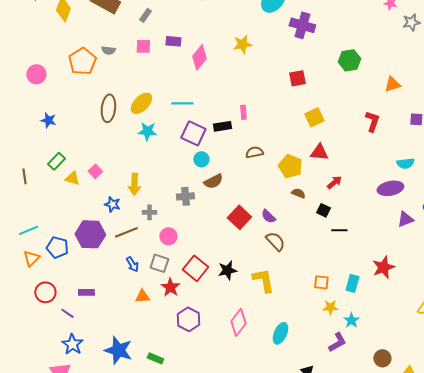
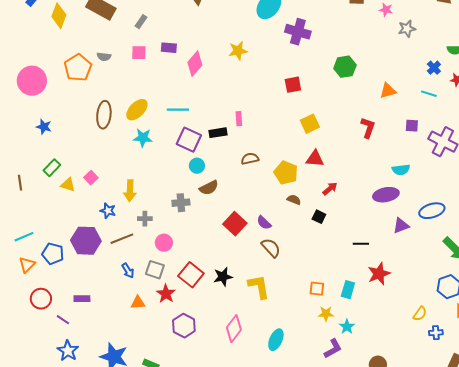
pink circle: (36, 74) -> (32, 81), size x1.5
black line: (339, 230) -> (361, 244), moved

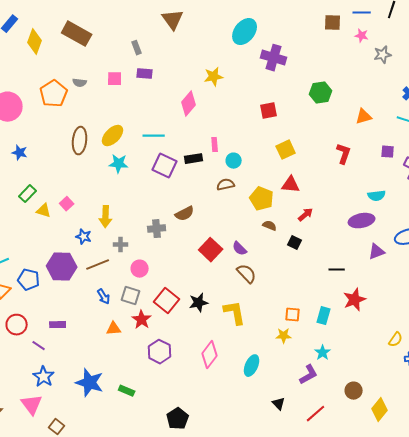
gray rectangle: (141, 22) -> (137, 48), moved, turned -56
pink diamond: (195, 64) -> (189, 104), moved
cyan circle: (197, 166) -> (234, 161), moved
yellow star: (326, 314) -> (284, 336), moved

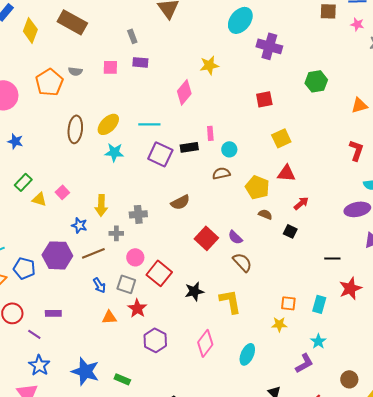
red L-shape: (344, 154) -> (356, 150), moved
gray cross: (157, 229) -> (138, 214), moved
red square: (167, 301) -> (159, 273), moved

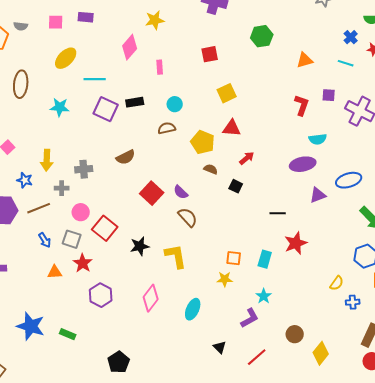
yellow ellipse: (108, 124) -> (66, 58), moved
pink rectangle: (210, 133) -> (160, 67), moved

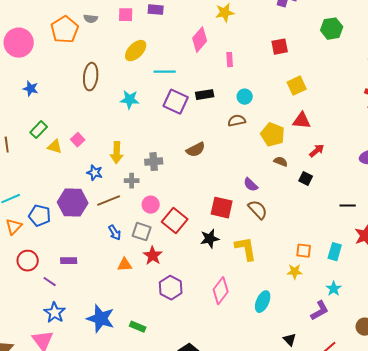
red square: (152, 193) -> (222, 208), moved, turned -30

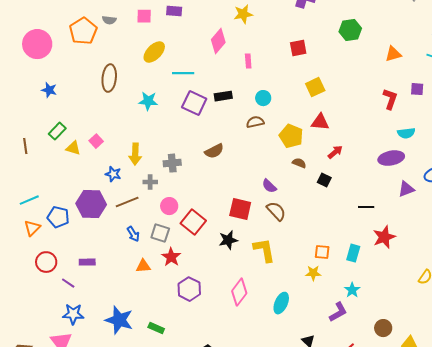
blue star: (55, 313) -> (73, 314), turned -30

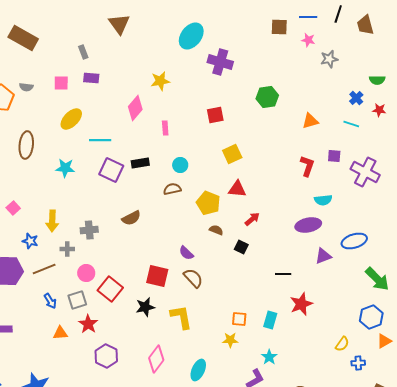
gray square: (160, 233) -> (77, 300), turned -36

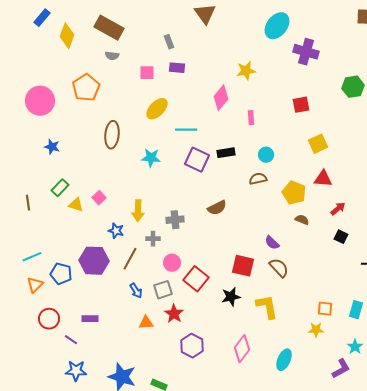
gray semicircle: (26, 87) -> (112, 56), moved
black square: (241, 247) -> (341, 237), moved
brown line: (44, 269) -> (130, 259), turned -40

